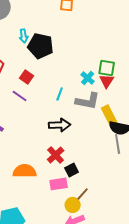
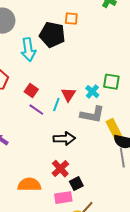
cyan arrow: (24, 36) -> (28, 50), size x1.6
black pentagon: (41, 46) -> (52, 35), moved
red triangle: (107, 81) -> (68, 95), moved
cyan line: (60, 94) -> (56, 105), moved
purple line: (20, 96) -> (36, 110), moved

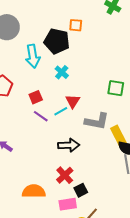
red square: (31, 91) -> (36, 97), turned 32
cyan cross: (92, 92) -> (62, 72), moved
cyan line: (56, 105) -> (61, 111), turned 40

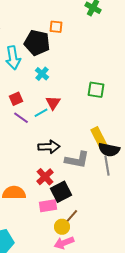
gray L-shape: (97, 121) -> (77, 160), moved
black square: (81, 190) -> (61, 192), size x1.5

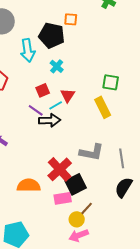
red square: (16, 99) -> (43, 90), moved
yellow rectangle: (99, 138) -> (103, 107), moved
black arrow: (49, 147) -> (50, 120), moved
black semicircle: (109, 150) -> (124, 187), moved, turned 110
red cross: (45, 177) -> (60, 169), size x1.4

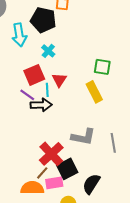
red square: (43, 90) -> (34, 75), size x1.5
cyan line: (56, 105) -> (47, 90), turned -64
orange semicircle: (29, 185) -> (32, 188), moved
black semicircle: (124, 187) -> (91, 184), moved
brown line: (87, 208) -> (42, 173), moved

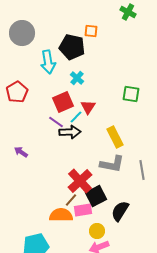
cyan line: (47, 90) -> (76, 117), turned 48
yellow rectangle: (94, 92) -> (115, 137), moved

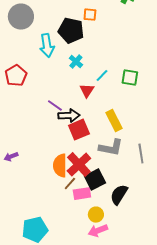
red square: (63, 102) -> (79, 130), moved
cyan line: (76, 117) -> (102, 76), moved
purple arrow: (21, 152) -> (11, 157), moved, turned -56
orange semicircle: (61, 215) -> (60, 166), moved, turned -90

